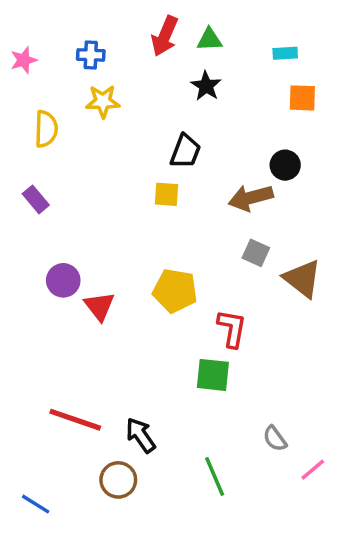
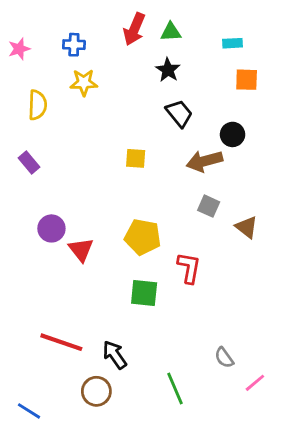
black trapezoid: (185, 151) -> (179, 113), moved, turned -60
brown triangle: (302, 279) -> (247, 227), size x0.7
green square: (213, 375) -> (144, 293), moved

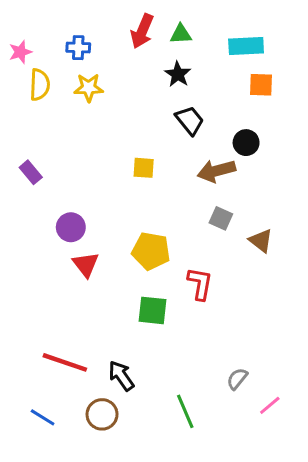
cyan rectangle: (233, 43) -> (246, 46), size x1.6
yellow semicircle: (37, 105) -> (40, 85), moved
purple circle: (51, 228) -> (71, 227), moved
gray semicircle: (224, 358) -> (237, 379), turned 75
blue line: (29, 411) -> (43, 417), moved

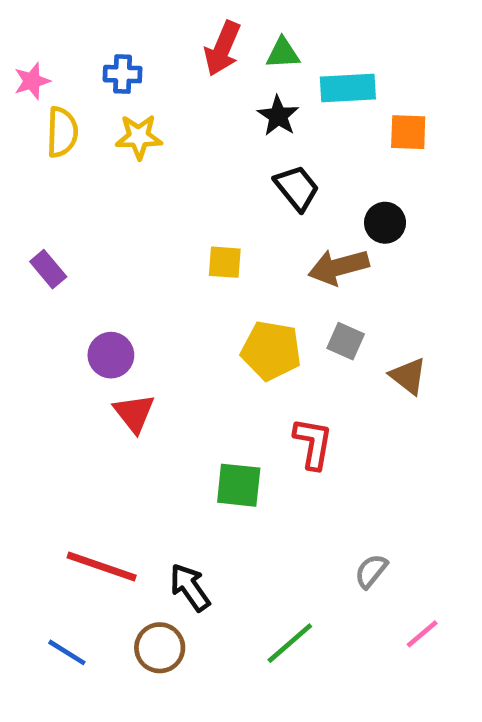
cyan rectangle: (246, 46) -> (348, 88), moved
yellow pentagon: (151, 251) -> (271, 350), moved
gray semicircle: (237, 379) -> (371, 571), moved
green line: (185, 411) -> (290, 643), turned 72

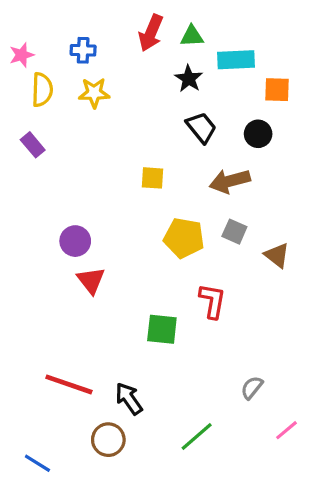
black circle: (385, 223) -> (258, 134), moved
purple rectangle: (48, 269) -> (33, 145), moved
blue line: (67, 652) -> (37, 463), moved

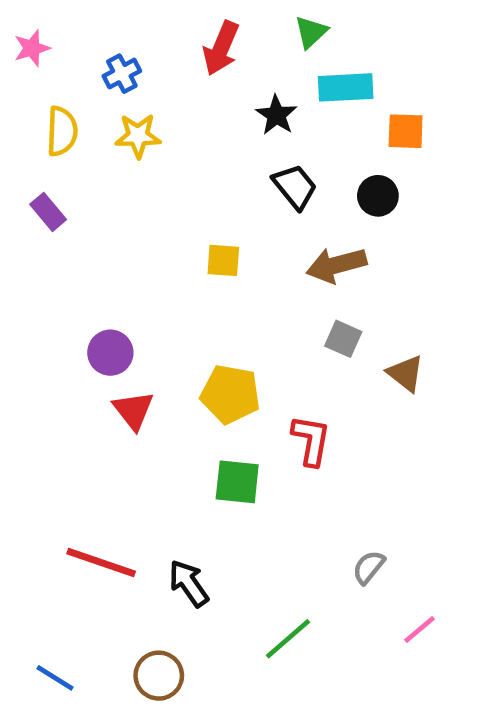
green triangle: (192, 36) -> (311, 32), moved, turned -40
blue cross: (83, 50) -> (122, 74), turned -30
pink star: (22, 55) -> (32, 48), moved
yellow pentagon: (184, 238) -> (230, 394), moved
brown circle: (108, 440) -> (159, 676), moved

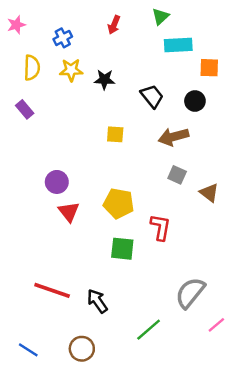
red arrow: (221, 48) -> (114, 25), size x0.7
black star: (276, 115) -> (104, 80), moved, turned -30
gray semicircle: (369, 567) -> (190, 293), size x1.8

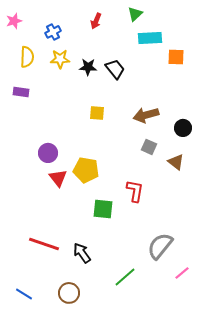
black trapezoid: (152, 96) -> (115, 69), moved
black circle: (195, 101) -> (183, 128), moved
purple rectangle: (25, 109) -> (21, 92), turned -42
yellow pentagon: (119, 203) -> (86, 170), moved

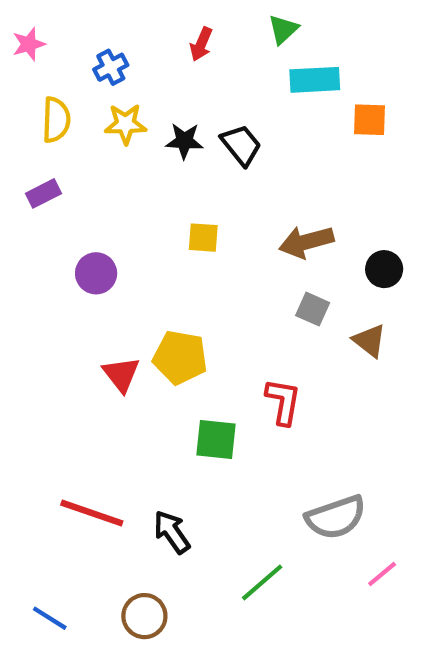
purple rectangle: (21, 92) -> (43, 193), turned -35
purple circle: (48, 153) -> (96, 273), moved
gray semicircle: (160, 246) -> (336, 517), turned -148

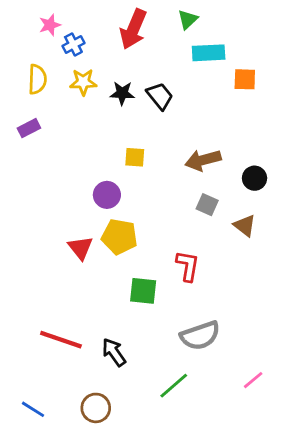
pink star: (29, 44) -> (50, 25), moved
red arrow: (201, 44) -> (133, 29), size x1.8
purple circle: (96, 273) -> (107, 195), moved
gray semicircle: (336, 517) -> (200, 336), moved

